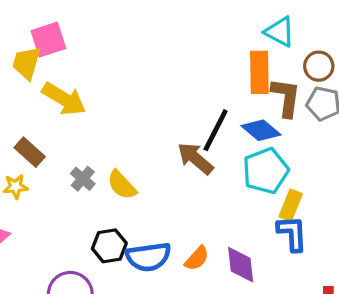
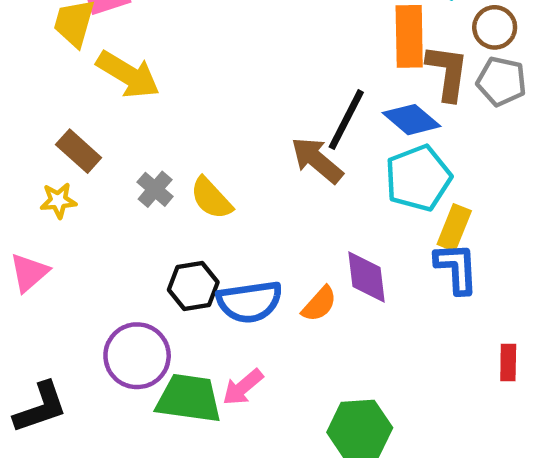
purple diamond: (241, 265) -> (366, 277), moved

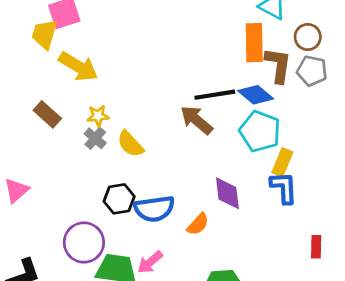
black line: (346, 120) -> (215, 95), turned 54
cyan pentagon: (418, 178) -> (260, 131), turned -30
yellow star: (58, 201) -> (98, 116), moved
orange semicircle: (319, 304) -> (198, 224), moved

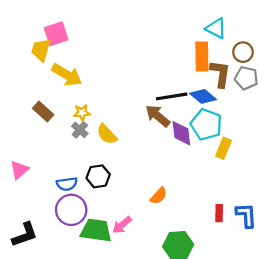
blue L-shape: (284, 188) -> (246, 215), moved
purple diamond: (227, 193) -> (181, 133), moved
blue semicircle: (154, 209) -> (67, 184), moved, size x0.7
red rectangle: (316, 247) -> (219, 213), moved

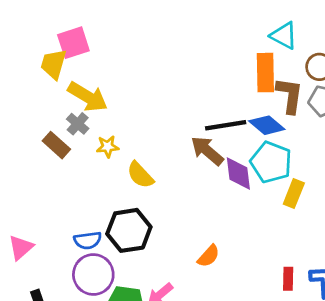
gray cross: (80, 130) -> (78, 124), moved
pink triangle: (19, 170) -> (21, 247), moved
black hexagon: (98, 176) -> (129, 230), size x1.4

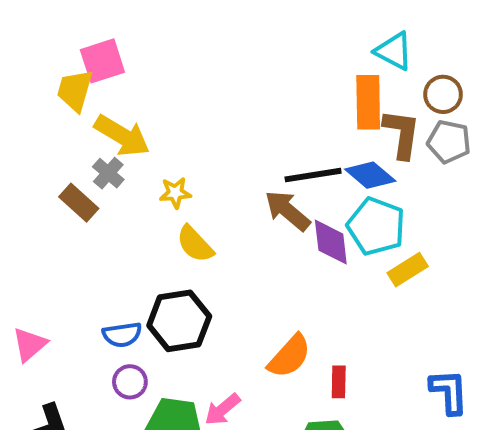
yellow star: (108, 147) -> (175, 193), moved
yellow rectangle: (294, 193) -> (408, 270), turned 36
orange semicircle: (209, 256) -> (289, 356), size x1.4
purple circle: (93, 274) -> (130, 382), size x0.6
red rectangle: (288, 279) -> (339, 382), moved

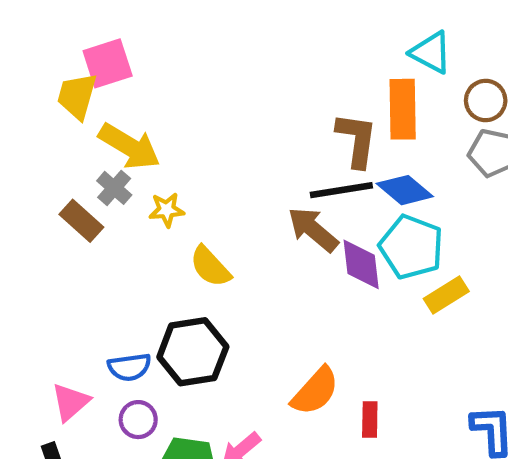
brown L-shape: (402, 134) -> (357, 140), moved
yellow star: (175, 193) -> (167, 210), moved
pink triangle: (30, 344) -> (70, 402), moved

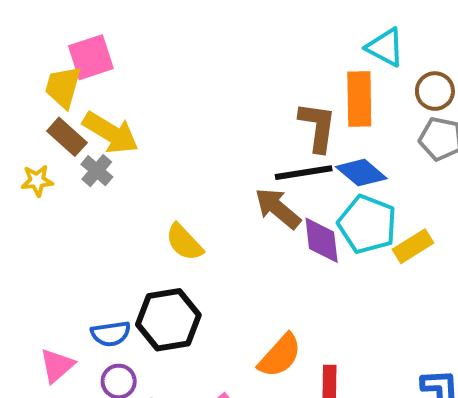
yellow star: (167, 210) -> (37, 181), moved
brown rectangle: (81, 221) -> (67, 137), moved
yellow rectangle: (446, 295) -> (413, 246), moved

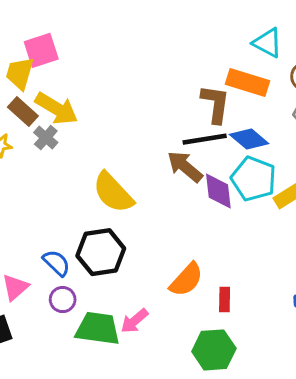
orange rectangle: (359, 99) -> (248, 83), turned -72
yellow semicircle: (184, 242) -> (113, 193), size x1.4
blue semicircle: (111, 334) -> (56, 263), turned -128

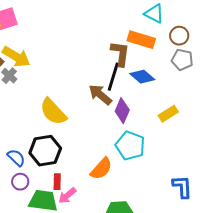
black line: (205, 139) -> (113, 77), turned -64
cyan pentagon: (254, 179) -> (130, 146), moved
purple diamond: (218, 191) -> (122, 111), turned 30
red rectangle: (225, 300) -> (57, 182), moved

